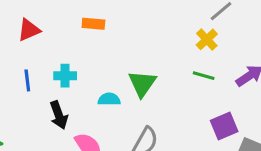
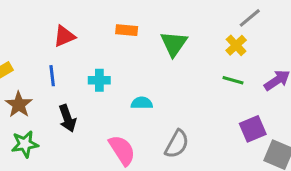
blue line: (27, 80) -> (52, 76), moved
green triangle: (142, 84) -> (174, 44), moved
black arrow: (59, 115) -> (67, 118), moved

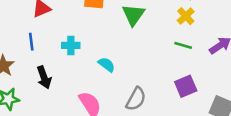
cyan semicircle: (142, 103) -> (107, 65), turned 36
purple square: (253, 129) -> (186, 86), moved

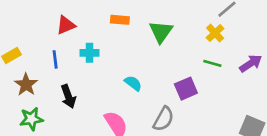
cyan cross: (71, 45) -> (90, 53), moved
purple square: (186, 86) -> (186, 89), moved

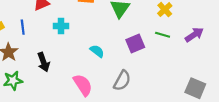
blue line: (55, 59) -> (23, 27), moved
purple square: (186, 89) -> (135, 43), moved

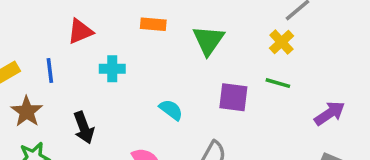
purple arrow: (194, 35) -> (330, 113), moved
purple square: (135, 43) -> (233, 97), turned 30

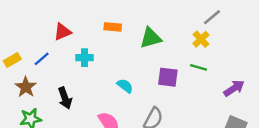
green triangle: (208, 40) -> (151, 38), turned 40
blue line: (50, 71) -> (42, 59), turned 56

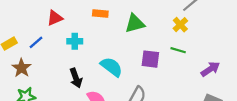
cyan semicircle: (125, 86) -> (111, 67), size x1.5
black arrow: (65, 98) -> (76, 78), moved

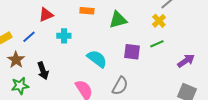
green line: (178, 50) -> (157, 44), turned -40
black arrow: (76, 78) -> (43, 71), moved

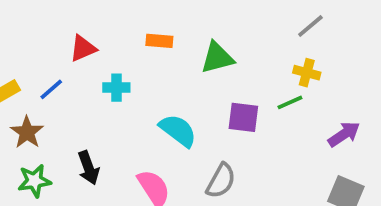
yellow cross: (159, 21) -> (307, 73), moved, turned -32
black arrow: (43, 71) -> (88, 168), moved

